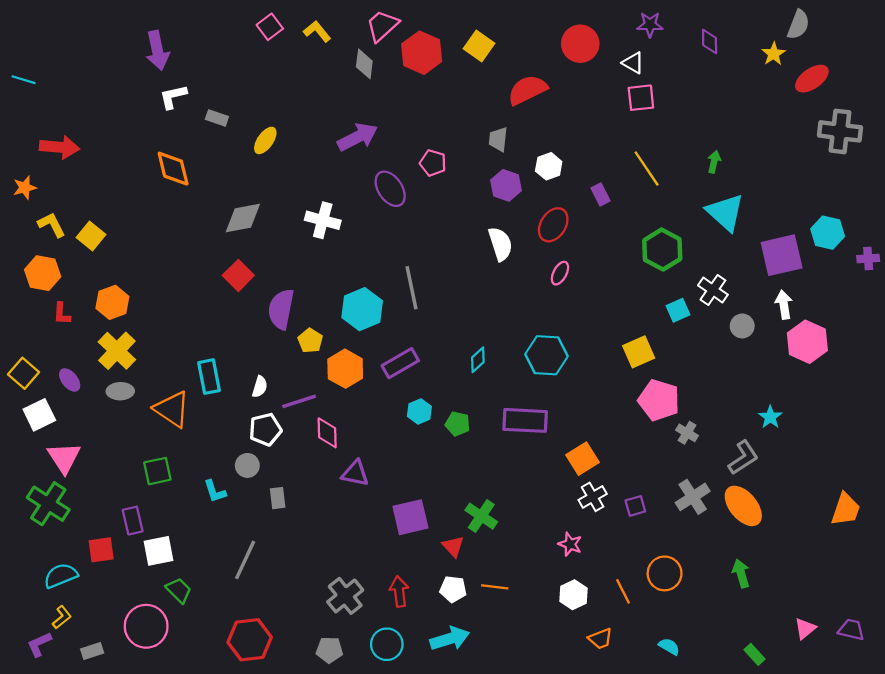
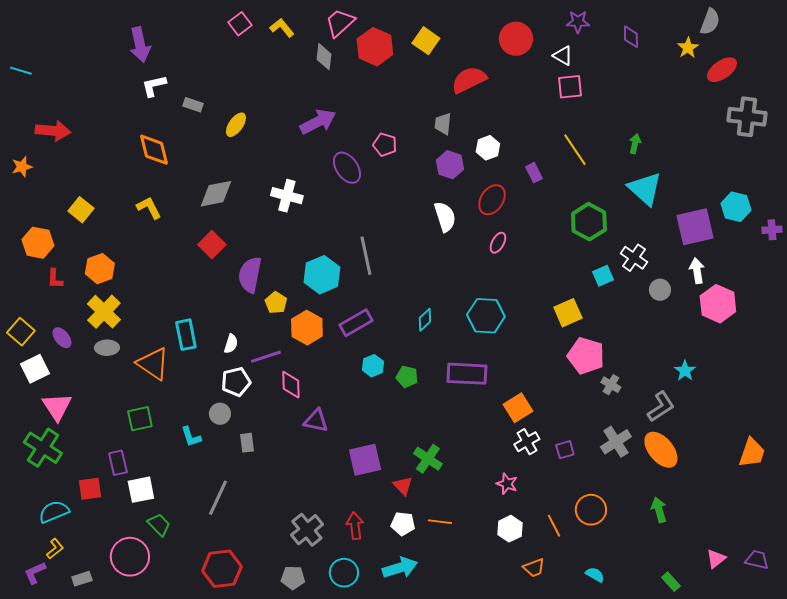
yellow L-shape: (52, 225) -> (149, 208), moved

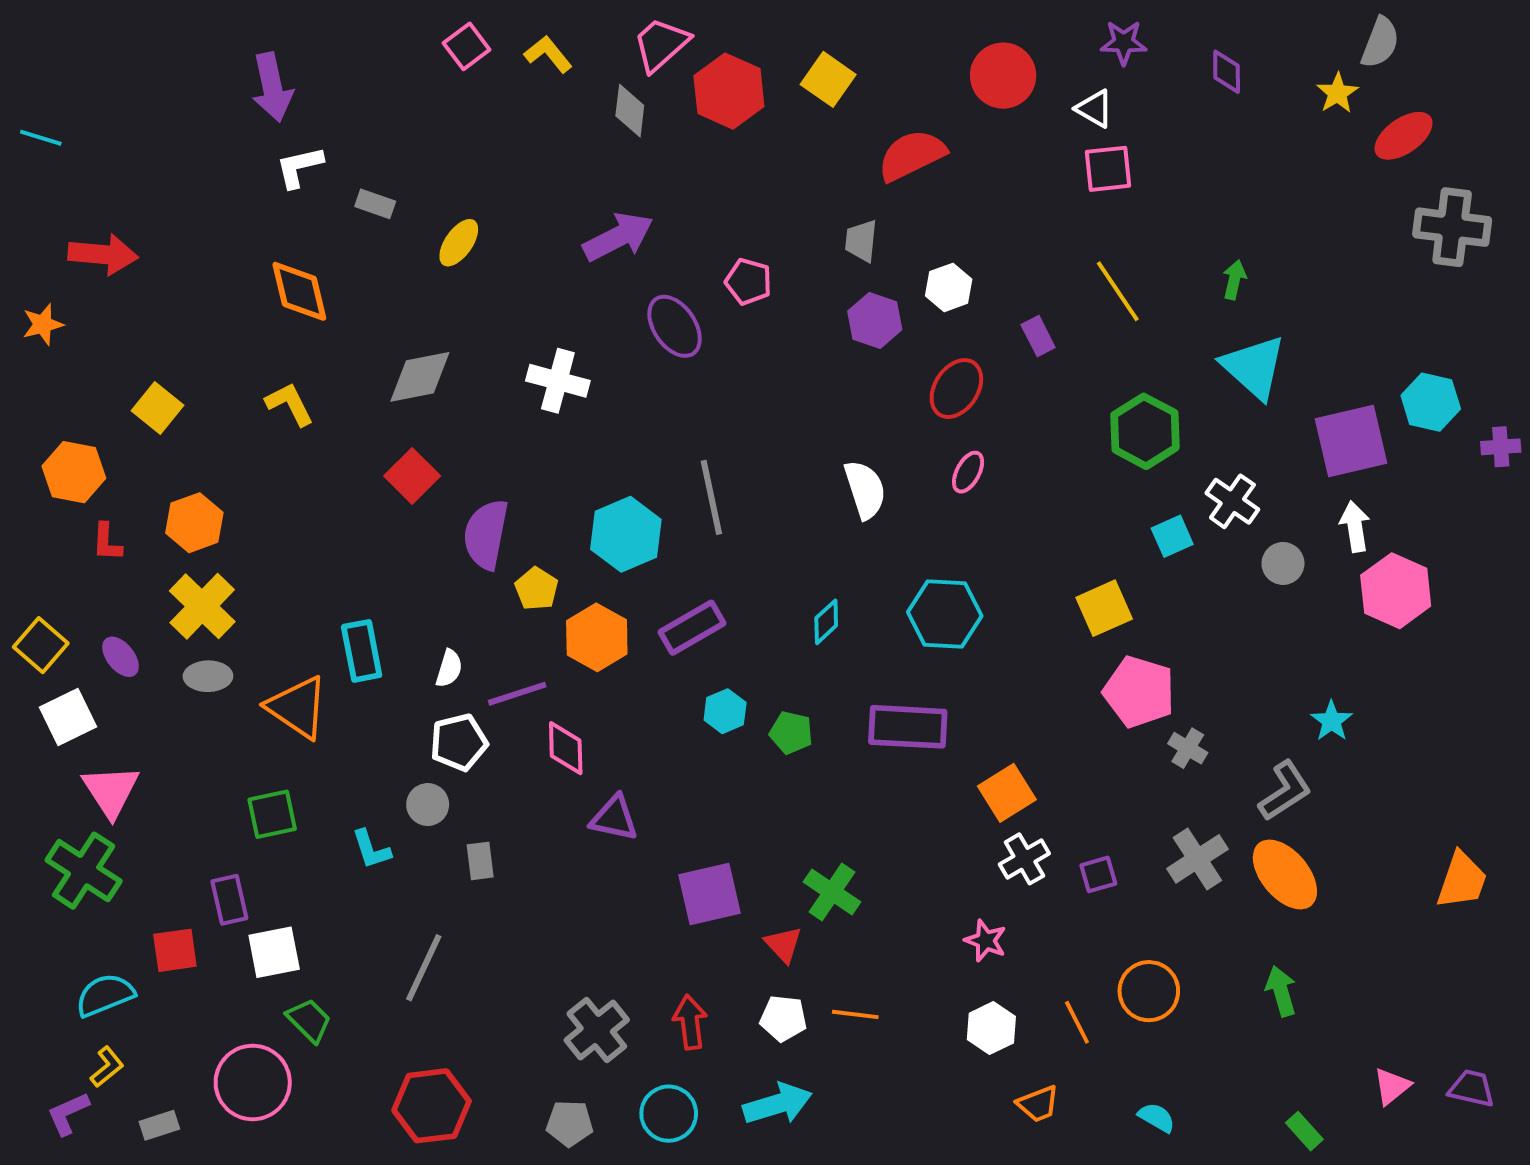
white semicircle: (445, 217) -> (865, 490), moved

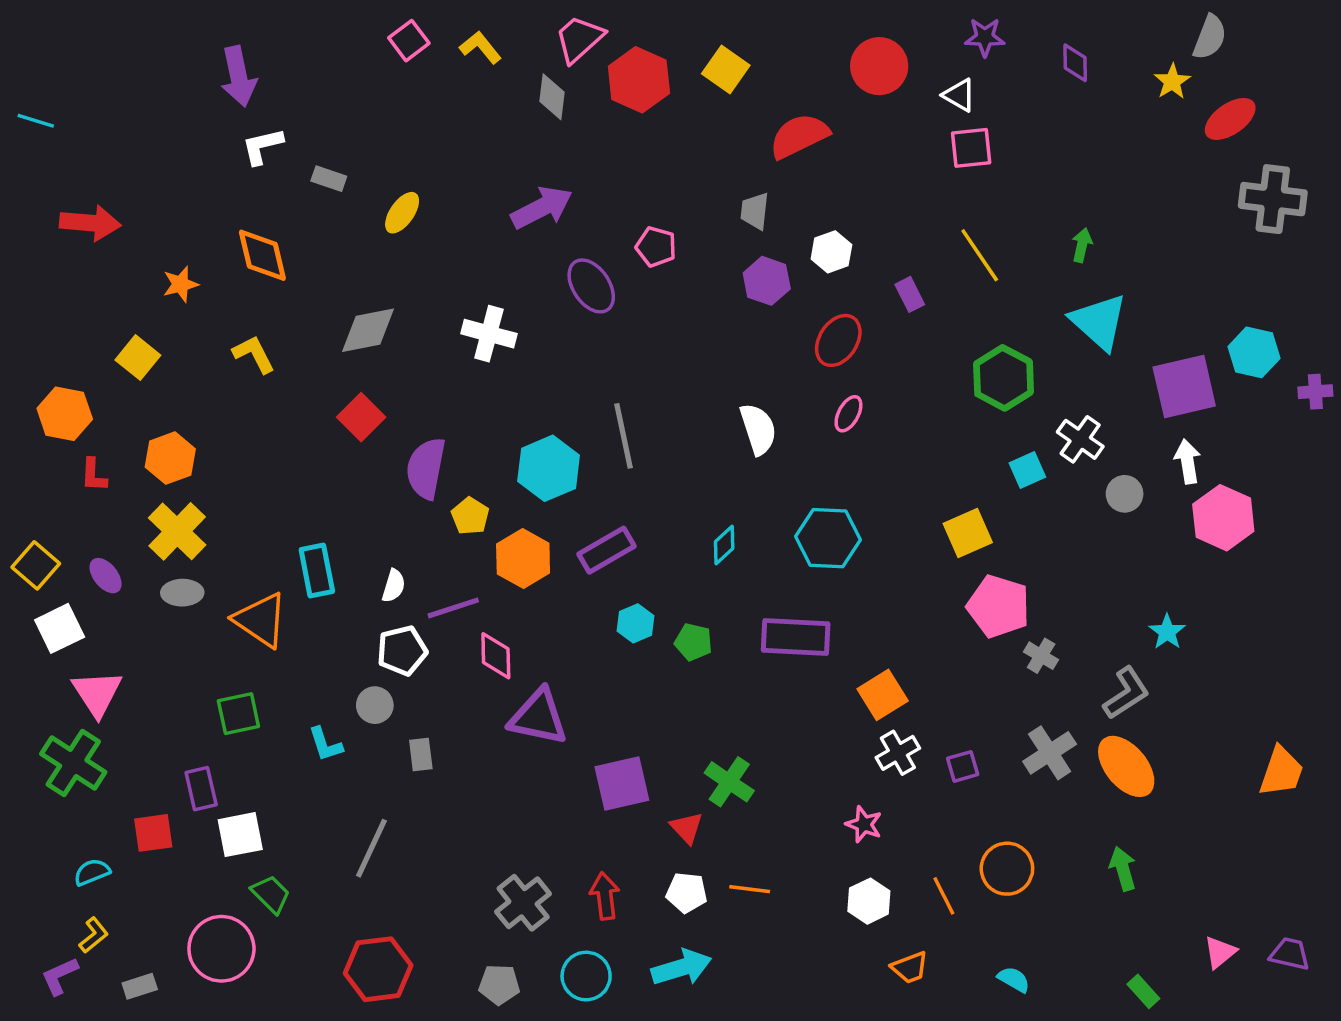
orange star: (43, 324) -> (181, 284), moved
purple triangle: (614, 818) -> (538, 717), size x1.4
cyan semicircle: (105, 995) -> (92, 872), size x0.7

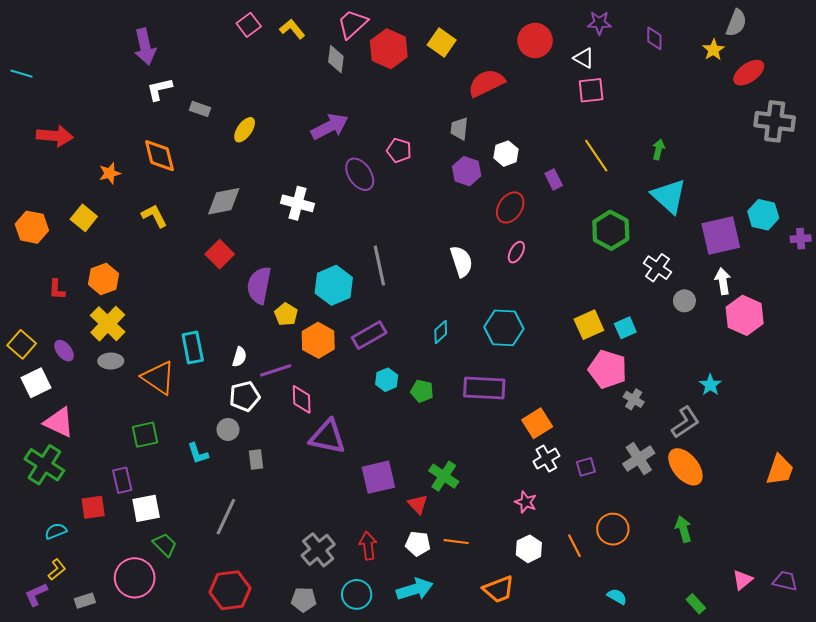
orange hexagon: (65, 414) -> (32, 227), moved
cyan square: (1027, 470) -> (625, 328), moved
pink triangle: (97, 693) -> (59, 422), turned -32
orange trapezoid: (910, 968) -> (499, 589), moved, size x1.4

